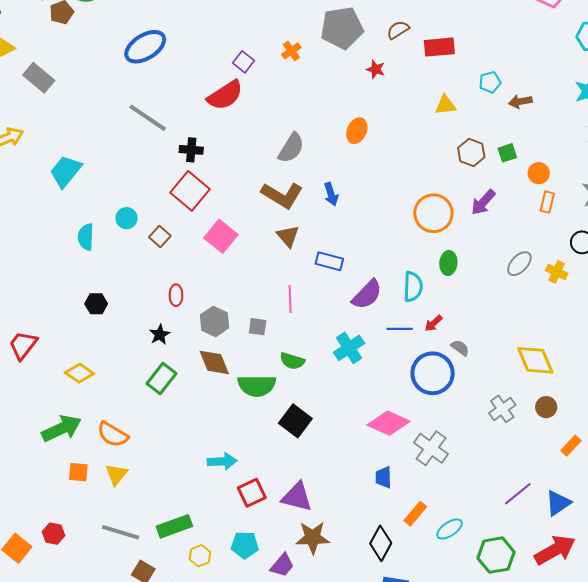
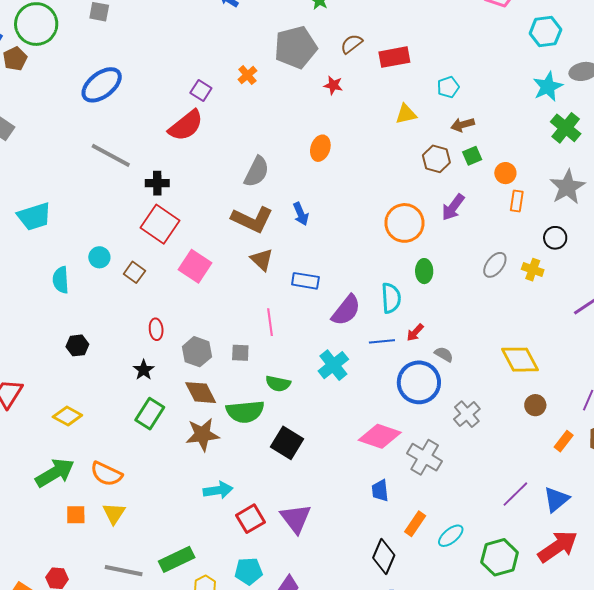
brown arrow: (520, 102) -> (463, 125), moved
cyan trapezoid: (66, 171) -> (34, 216), turned -141
gray cross: (502, 409) -> (467, 414), moved
purple triangle: (297, 497) -> (296, 518), turned 44
brown star: (313, 538) -> (202, 435), moved

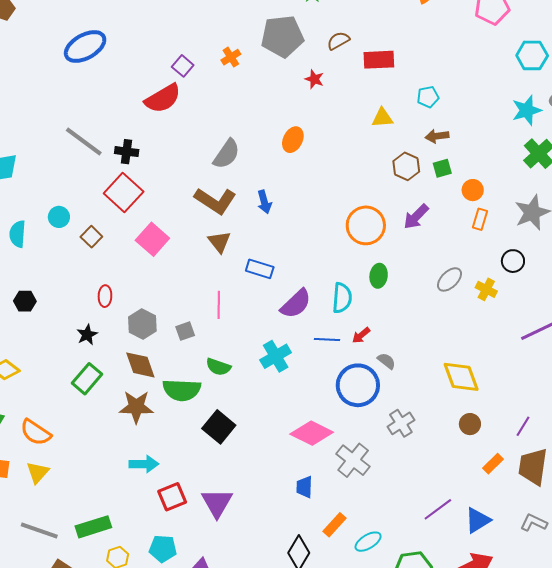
gray line: (111, 155) -> (84, 142), moved
gray square: (240, 353) -> (185, 331), turned -30

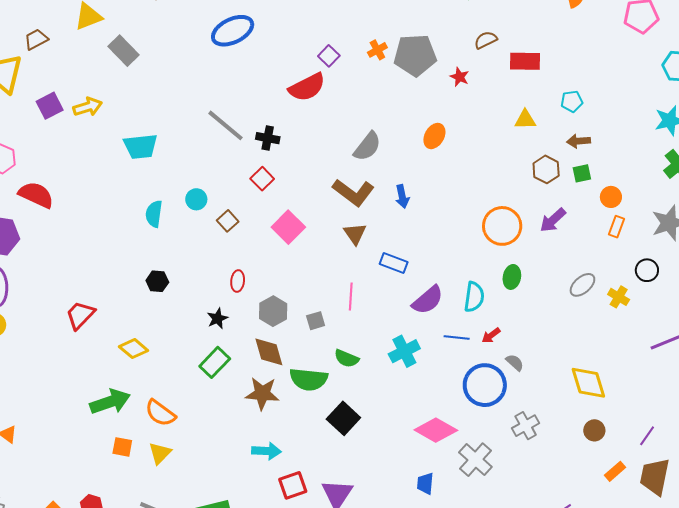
gray pentagon: (282, 36) -> (415, 55), moved
red square: (124, 192) -> (262, 179), size x0.6

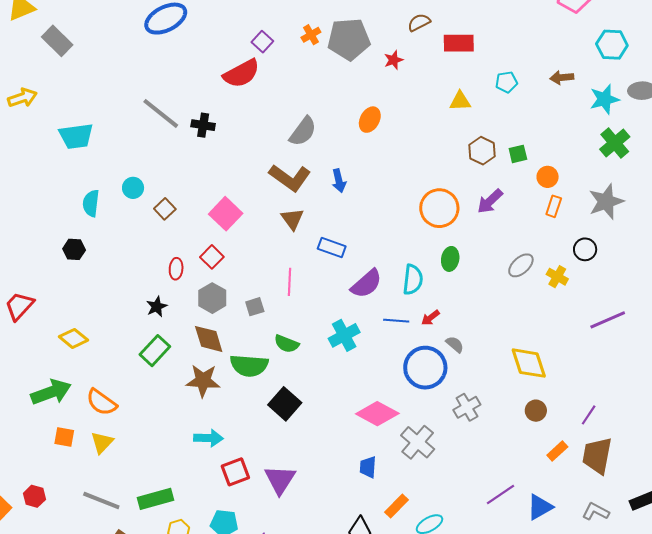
red star: (459, 77) -> (394, 60), turned 30
brown arrow: (579, 141) -> (562, 78), moved
red square: (262, 179) -> (212, 257), moved
black hexagon: (157, 281) -> (74, 249), moved

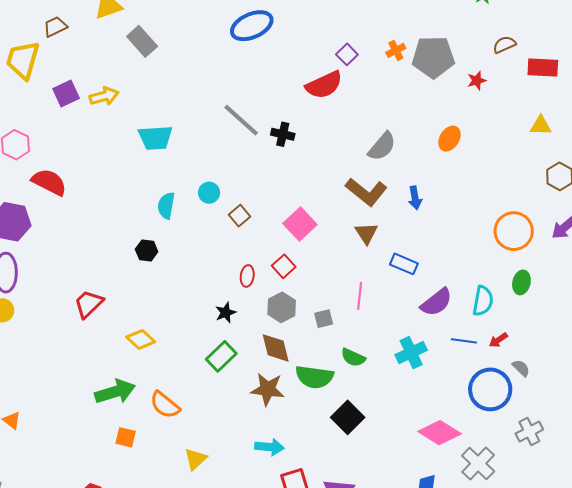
yellow triangle: (102, 442) -> (196, 459), moved

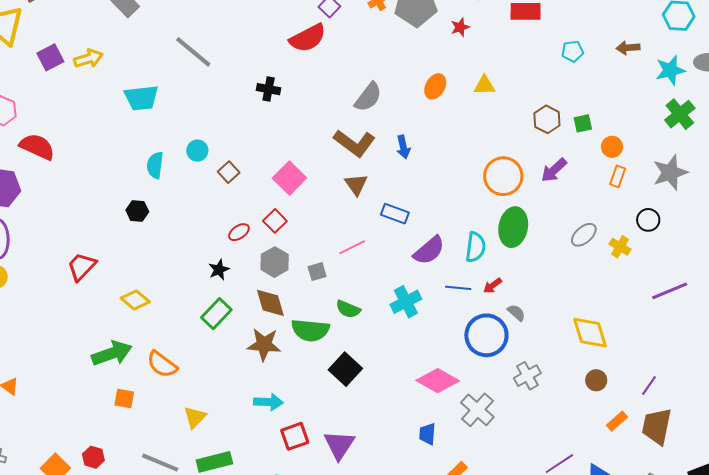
gray line: (241, 120) -> (193, 52), moved
yellow triangle: (541, 126) -> (485, 85), moved
red ellipse: (247, 276) -> (239, 232), turned 50
green ellipse: (521, 282) -> (513, 227), size x1.6
pink line: (360, 296) -> (352, 247), turned 60

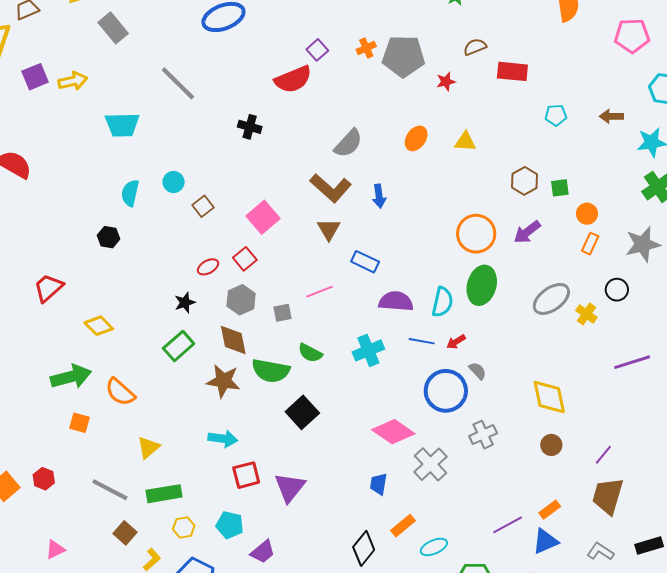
gray ellipse: (584, 235) -> (551, 299), size x1.4
purple semicircle: (429, 250) -> (396, 301), turned -140
orange rectangle: (617, 421) -> (550, 510), moved

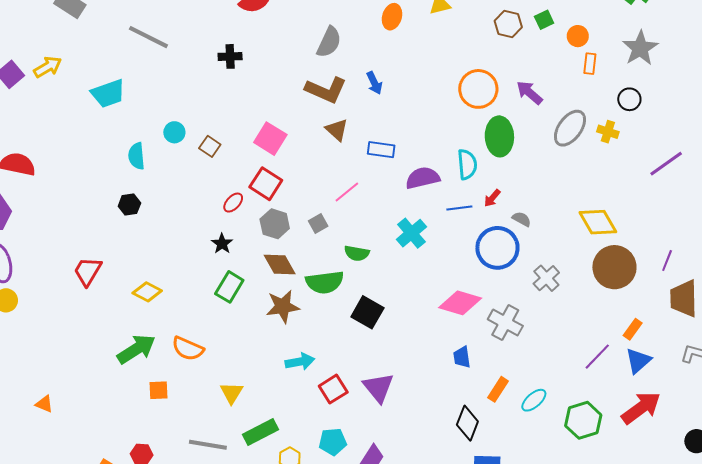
purple arrow: (527, 232) -> (529, 93), moved, turned 96
red square: (245, 259) -> (266, 184), size x1.4
brown circle: (551, 445) -> (614, 267), size x2.0

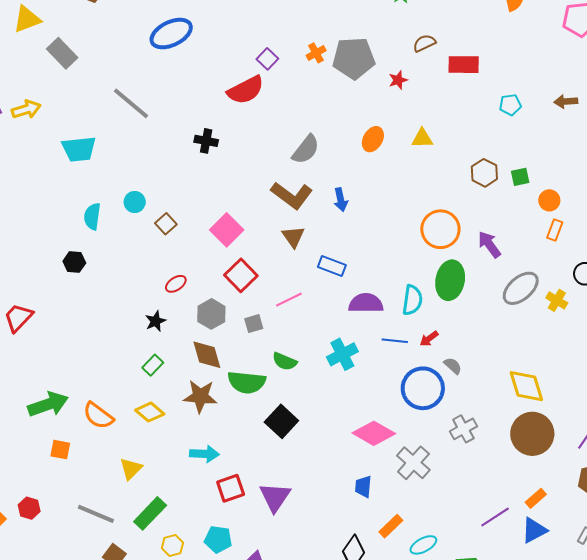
red square: (266, 184) -> (241, 275), moved
green rectangle: (229, 287) -> (153, 365), size x0.7
yellow diamond: (147, 292) -> (150, 412), moved
green rectangle: (261, 432) -> (150, 513), turned -32

